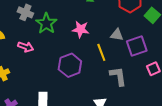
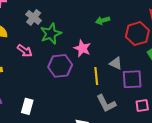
purple hexagon: (70, 65) -> (60, 66), moved
gray L-shape: (118, 76) -> (106, 103), turned 145

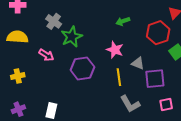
pink star: (82, 48) -> (115, 50), moved

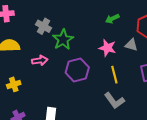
pink arrow: (46, 55) -> (40, 60), turned -35
gray triangle: (138, 63) -> (131, 45), moved
gray L-shape: (130, 104) -> (114, 101), moved

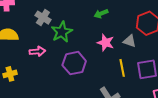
green arrow: (112, 19) -> (101, 14), moved
yellow line: (114, 75) -> (122, 68), moved

